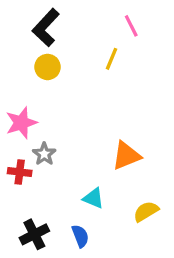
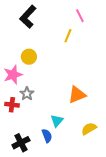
yellow circle: (48, 67) -> (29, 57), moved
cyan triangle: (93, 198) -> (57, 121), turned 48
blue semicircle: (80, 236) -> (47, 136), moved

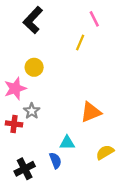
cyan triangle: (57, 121) -> (67, 143), turned 48

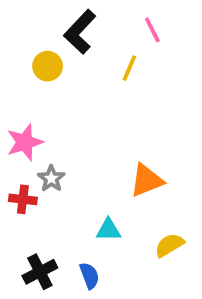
black L-shape: (33, 20) -> (80, 32), moved
yellow circle: (34, 67) -> (48, 66), moved
blue semicircle: (55, 161) -> (89, 276), moved

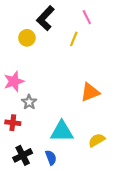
orange triangle: (147, 180) -> (90, 92), moved
red cross: (23, 199) -> (13, 123), moved
cyan triangle: (108, 230) -> (62, 131), size x1.6

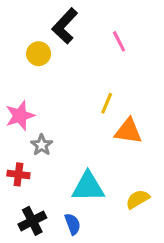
pink line: (87, 17) -> (119, 41), moved
yellow line: (74, 39) -> (107, 103), moved
orange triangle: (90, 92) -> (128, 131), turned 30

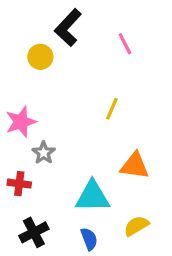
orange triangle: (128, 131) -> (135, 166), moved
yellow semicircle: (138, 199) -> (136, 226), moved
blue semicircle: (73, 224) -> (89, 239), moved

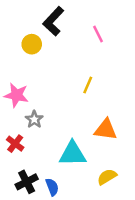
pink star: (21, 122) -> (16, 95), turned 30
red cross: (19, 184) -> (15, 144), turned 30
blue semicircle: (89, 239) -> (52, 187), moved

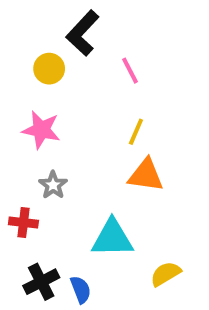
pink line: (98, 34) -> (130, 71), moved
pink star: (16, 95) -> (41, 130), moved
orange triangle: (106, 130) -> (146, 175), moved
red cross: (15, 144) -> (23, 222), turned -30

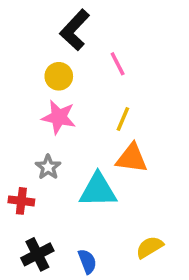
yellow circle: (49, 69) -> (59, 76), moved
pink star: (41, 130) -> (59, 117), moved
cyan triangle: (112, 238) -> (98, 190), moved
blue semicircle: (81, 290) -> (87, 261), moved

